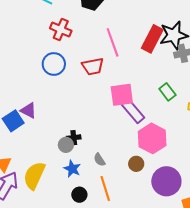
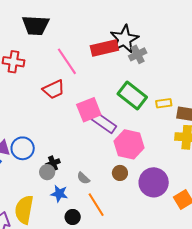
red rectangle: (152, 39) -> (104, 48), turned 64
blue circle: (54, 64) -> (23, 148), moved
green rectangle: (167, 92) -> (132, 96), size x1.6

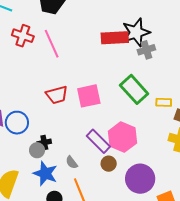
pink line: (67, 61) -> (52, 44), moved
red trapezoid: (54, 89) -> (57, 95), moved
purple rectangle: (104, 123) -> (98, 141), moved
blue star: (59, 194) -> (45, 174), size x1.4

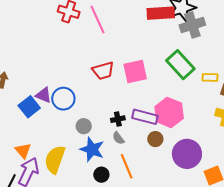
gray cross: (146, 50) -> (192, 25), size x1.4
purple rectangle: (98, 141) -> (145, 117), turned -30
black cross: (44, 142) -> (118, 119), moved

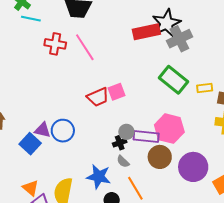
pink square: (135, 71) -> (116, 92), moved, size x0.7
gray circle: (84, 126) -> (126, 132), moved
brown circle: (155, 139) -> (160, 157), size x1.5

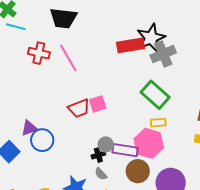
yellow rectangle: (205, 88) -> (158, 123), moved
purple triangle: (43, 130) -> (29, 128), moved, turned -36

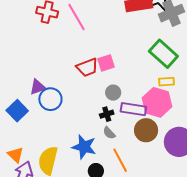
gray circle: (106, 144) -> (113, 93), moved

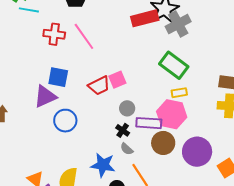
purple triangle: (38, 87) -> (45, 96), moved, size x1.4
blue square: (17, 111) -> (58, 77), moved, turned -30
black cross: (107, 114) -> (123, 130), turned -32

